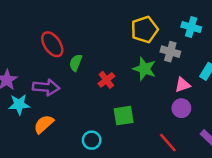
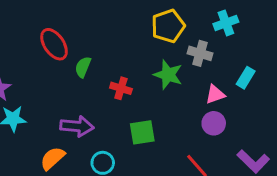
cyan cross: (191, 27) -> (226, 23), turned -36
red cross: (106, 80) -> (121, 88), turned -35
purple arrow: (46, 87) -> (77, 126), moved
orange semicircle: (44, 124) -> (53, 158), moved

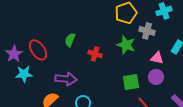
red ellipse: (54, 44) -> (38, 50), moved
pink triangle: (215, 94) -> (157, 58), turned 32
green square: (142, 132) -> (131, 82), moved

